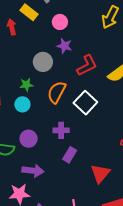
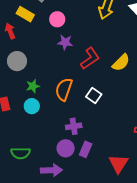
gray circle: (43, 62) -> (17, 61), moved
white square: (85, 103) -> (94, 95), size x0.7
purple circle: (29, 139) -> (66, 148), moved

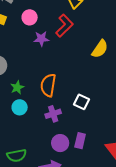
red L-shape: (90, 58) -> (64, 26), moved
white square: (94, 95) -> (82, 102), moved
purple cross: (74, 126) -> (53, 114), moved

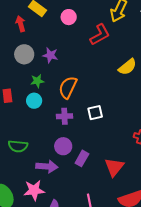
purple star: (41, 39) -> (50, 55), moved
white square: (82, 102) -> (95, 113), turned 35
purple rectangle: (80, 141) -> (82, 158), moved

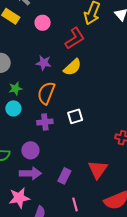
purple star: (50, 55) -> (44, 63), moved
yellow semicircle: (127, 67) -> (72, 67), moved
purple circle: (63, 146) -> (30, 150), moved
purple rectangle: (82, 158) -> (64, 176), moved

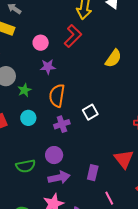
pink circle: (43, 23) -> (41, 43), moved
yellow semicircle: (72, 67) -> (113, 58), moved
green star: (15, 89) -> (24, 90), moved

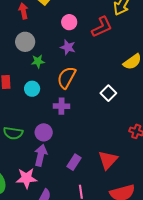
white square: (90, 112) -> (108, 93), moved, turned -35
purple arrow: (59, 177) -> (41, 155), turned -85

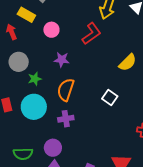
pink circle: (69, 22) -> (51, 30), moved
cyan circle: (32, 89) -> (34, 107), size x1.6

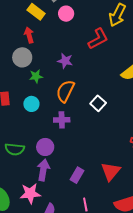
pink circle: (51, 30) -> (66, 14), moved
red arrow: (11, 32) -> (29, 35), moved
white square: (110, 98) -> (98, 103), moved
cyan circle: (34, 107) -> (31, 104), size x0.6

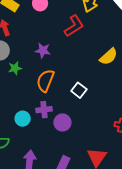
cyan circle: (31, 104) -> (23, 119), moved
purple circle: (45, 147) -> (62, 122), moved

